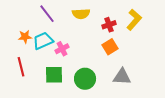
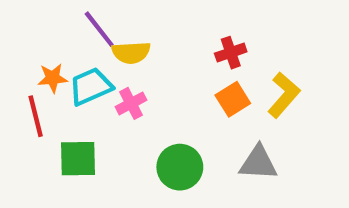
yellow semicircle: (81, 14) -> (131, 53), moved
yellow L-shape: (134, 20) -> (284, 95), moved
red line: (21, 67) -> (36, 116), moved
green square: (54, 75) -> (78, 159), moved

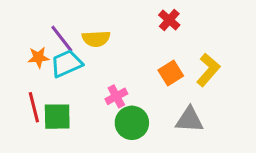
purple line: (99, 29) -> (62, 39), moved
red cross: (231, 53) -> (169, 20), moved, turned -30
pink cross: (131, 103) -> (116, 96), moved
red line: (36, 116) -> (34, 107), moved

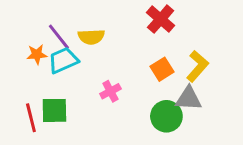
red cross: (169, 20) -> (161, 19), size x1.4
red line: (34, 107) -> (31, 118), moved
gray triangle: (190, 120) -> (189, 99), moved
green circle: (132, 123) -> (166, 116), moved

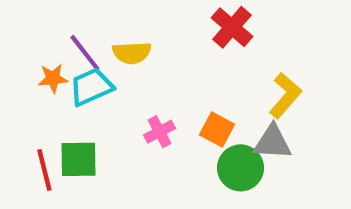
orange square: (162, 69) -> (217, 130), moved, turned -30

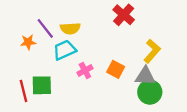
cyan trapezoid: (91, 87) -> (65, 50), moved
green circle: (241, 168) -> (150, 92), moved

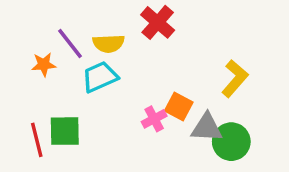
red cross: (124, 15) -> (158, 22), moved
pink cross: (85, 70) -> (154, 119), moved
gray triangle: (145, 76) -> (207, 128), moved

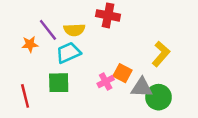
red cross: (158, 22) -> (108, 15), turned -30
green square: (65, 131) -> (59, 83), moved

